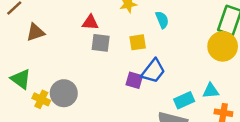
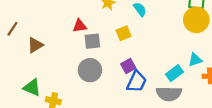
blue trapezoid: (153, 71) -> (137, 82), moved
purple square: (134, 80) -> (128, 66), turned -32
gray circle: (64, 93) -> (90, 70), moved

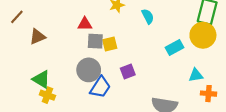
yellow square: (124, 33) -> (110, 44), moved
cyan rectangle: (174, 73) -> (174, 48), moved
blue trapezoid: (137, 82) -> (100, 87), moved
green triangle: (32, 88) -> (41, 79), moved

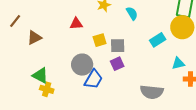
gray square: (95, 41) -> (118, 46), moved

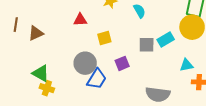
brown line: (15, 21) -> (16, 25), moved, turned -32
gray square: (118, 46) -> (147, 45), moved

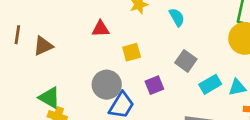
cyan rectangle: (166, 40) -> (210, 84), moved
gray square: (147, 45) -> (186, 61), turned 35

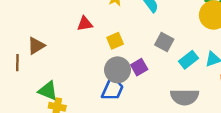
brown line: (17, 35) -> (17, 63), moved
gray circle: (107, 85) -> (118, 70), moved

